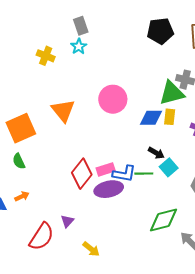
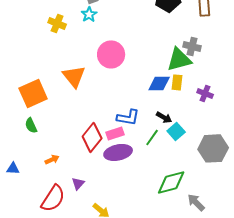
pink circle: (113, 99) -> (111, 54), moved
blue L-shape: (124, 174) -> (128, 117), moved
green line: (144, 174) -> (152, 137), turned -54
orange arrow: (22, 196) -> (52, 159), moved

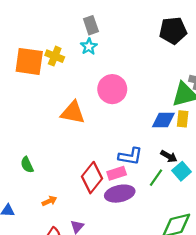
orange triangle: (74, 76) -> (73, 113), turned -40
orange square: (33, 93) -> (29, 61), moved, turned 32

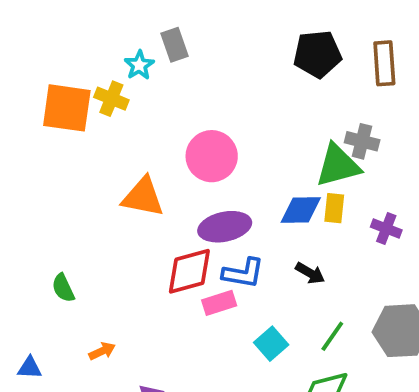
cyan star: (89, 46) -> (139, 65), moved
cyan square: (182, 171) -> (271, 344), moved
red diamond: (92, 178) -> (189, 271), moved, turned 36
green line: (156, 178) -> (332, 336), moved
purple ellipse: (120, 194) -> (225, 227), moved

